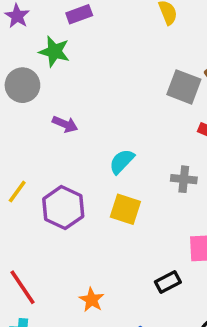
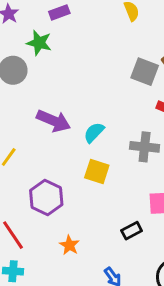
purple arrow: (65, 124) -> (53, 121), moved, size x1.6
gray cross: (184, 179) -> (145, 147), size x1.4
purple hexagon: (63, 208) -> (46, 197), moved

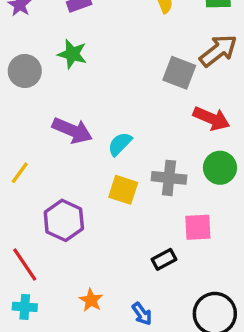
green star: (39, 43) -> (72, 54), moved
gray cross: (145, 147) -> (169, 178), moved
orange star: (69, 245) -> (91, 300), moved

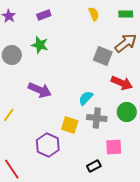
cyan semicircle: (120, 144) -> (86, 98), moved
purple hexagon: (64, 220) -> (48, 145), moved

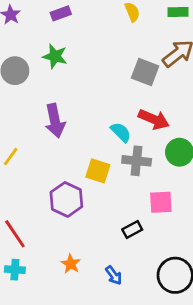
red arrow: (122, 83) -> (154, 119), moved
purple arrow: (40, 90) -> (55, 121), turned 55
cyan semicircle: (86, 98) -> (121, 132), turned 91

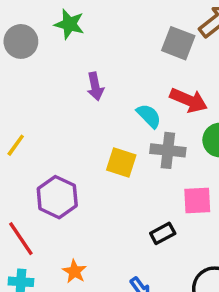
purple arrow: (55, 121) -> (95, 86), moved, size x0.7
purple hexagon: (66, 199) -> (57, 197), moved
orange star: (71, 264) -> (75, 271), moved

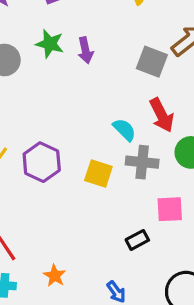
purple arrow: (95, 86) -> (85, 50), moved
red arrow: (189, 100) -> (162, 115), turned 40
purple hexagon: (57, 197) -> (42, 162), moved

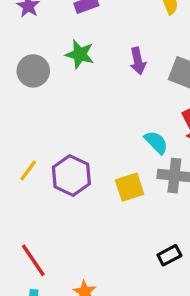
purple arrow: (85, 50) -> (138, 61), moved
yellow square: (98, 173) -> (130, 187), turned -36

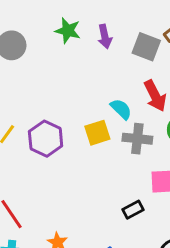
green star: (80, 54) -> (68, 31), moved
yellow square: (130, 187) -> (97, 133), moved

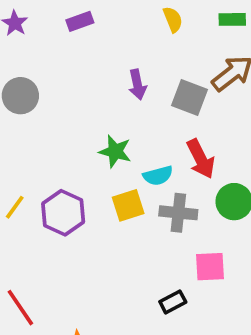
green star: (68, 31) -> (115, 151), moved
cyan semicircle: (121, 109) -> (158, 176), turned 120

